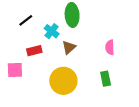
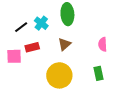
black line: (26, 20) -> (21, 27), moved
cyan cross: (52, 31) -> (41, 23), moved
pink square: (15, 70) -> (14, 56), moved

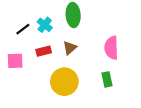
pink semicircle: (103, 44) -> (111, 48), size x1.5
red rectangle: (32, 47) -> (44, 51), moved

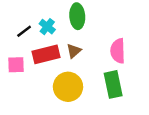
red rectangle: (44, 51) -> (46, 54), size x1.6
green rectangle: (107, 79) -> (113, 84), size x1.6

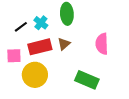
green rectangle: (113, 84) -> (87, 80), moved, turned -55
yellow circle: (68, 87) -> (35, 75), moved

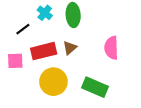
cyan cross: (41, 23) -> (45, 13), moved
yellow circle: (35, 75) -> (53, 82), moved

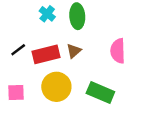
black line: (23, 29) -> (18, 50), moved
pink square: (15, 61) -> (16, 93), moved

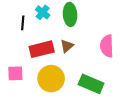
black line: (18, 50) -> (23, 23), moved, turned -48
pink square: (16, 93) -> (15, 73), moved

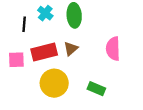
pink square: (15, 73) -> (16, 60), moved
green rectangle: (91, 84) -> (96, 89), size x0.7

